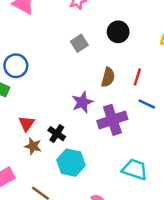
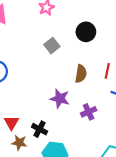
purple star: (82, 102) -> (60, 99), turned -30
purple cross: (112, 120) -> (89, 112), size x0.6

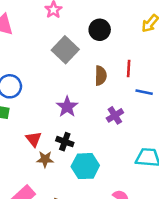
gray square: (52, 46) -> (65, 50), size x1.5
purple star: (60, 99) -> (67, 107), moved, turned 30

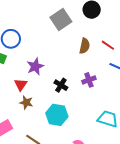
red line: (129, 68) -> (108, 45), turned -72
purple star: (67, 107) -> (35, 66), moved
black cross: (65, 142) -> (61, 85), moved

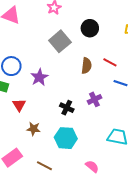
purple star: (35, 66) -> (39, 77), moved
red triangle: (21, 85) -> (19, 105), moved

